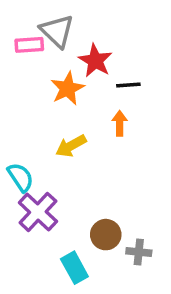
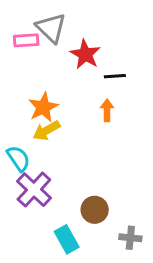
orange star: (67, 88) -> (43, 107), moved
yellow arrow: (71, 146) -> (46, 130), moved
gray cross: (139, 252) -> (130, 238), moved

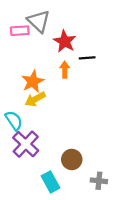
orange arrow: (107, 110) -> (65, 70), moved

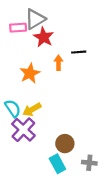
gray triangle: (39, 21) -> (35, 19), turned 45
red star: (65, 41) -> (44, 37), moved
yellow arrow: (35, 99) -> (32, 110), moved
cyan rectangle: (50, 182) -> (57, 164), moved

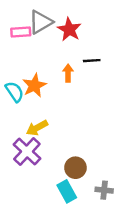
red star: (44, 37) -> (69, 29), moved
cyan semicircle: (13, 108) -> (14, 92), moved

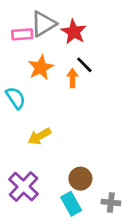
black line: (92, 61) -> (84, 65), moved, turned 49
orange star: (34, 86) -> (41, 67), moved
purple cross: (27, 152) -> (24, 187), moved

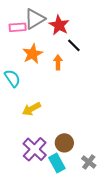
black line: (84, 65) -> (74, 45), moved
purple cross: (24, 187) -> (35, 149), moved
gray cross: (111, 202) -> (89, 162), turned 32

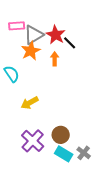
gray triangle: (35, 19) -> (34, 35), moved
red star: (59, 25) -> (56, 35), moved
cyan rectangle: (57, 163) -> (64, 154), moved, turned -30

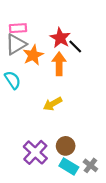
gray triangle: (34, 35) -> (16, 44), moved
orange arrow: (55, 59) -> (59, 64), size x1.5
yellow arrow: (30, 103) -> (53, 104), moved

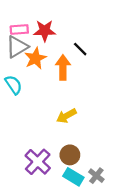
red star: (60, 38) -> (45, 31), moved, turned -30
yellow arrow: (53, 104) -> (66, 116), moved

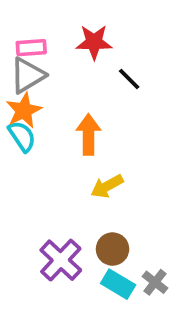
red star: (45, 31) -> (94, 42), moved
orange star: (35, 58) -> (24, 110), moved
orange arrow: (63, 67) -> (88, 134), moved

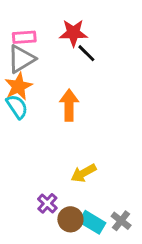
black line: (129, 79) -> (86, 53), moved
yellow arrow: (107, 186) -> (83, 173), moved
brown circle: (113, 249) -> (70, 219), moved
purple cross: (61, 260) -> (47, 203), size x0.6

